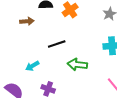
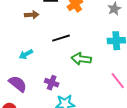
cyan arrow: (32, 66) -> (26, 54), moved

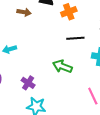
black line: (61, 38) -> (75, 38), moved

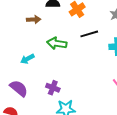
green arrow: (62, 66) -> (57, 43), moved

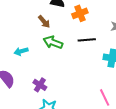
brown arrow: (34, 20) -> (44, 22), moved, turned 40

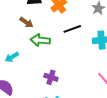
purple cross: (40, 85) -> (51, 77), moved

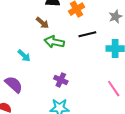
cyan arrow: (12, 57) -> (24, 56), turned -112

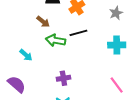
black line: (87, 34) -> (78, 33), moved
purple cross: (61, 80) -> (63, 78), turned -32

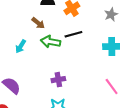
cyan arrow: (26, 55) -> (21, 46), moved, turned 80

